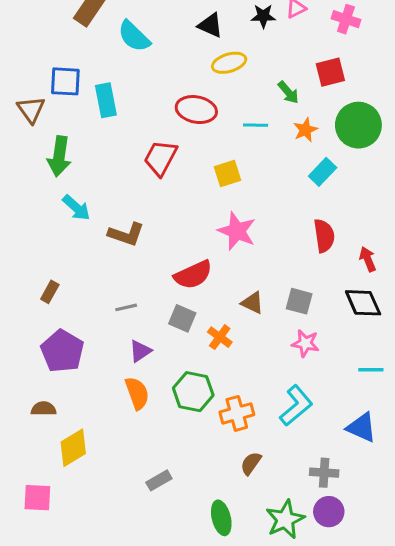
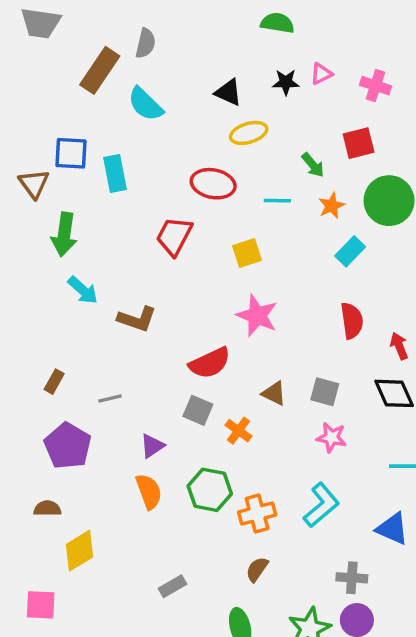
gray line: (126, 307) -> (110, 398), moved
brown semicircle: (251, 463) -> (257, 569), moved

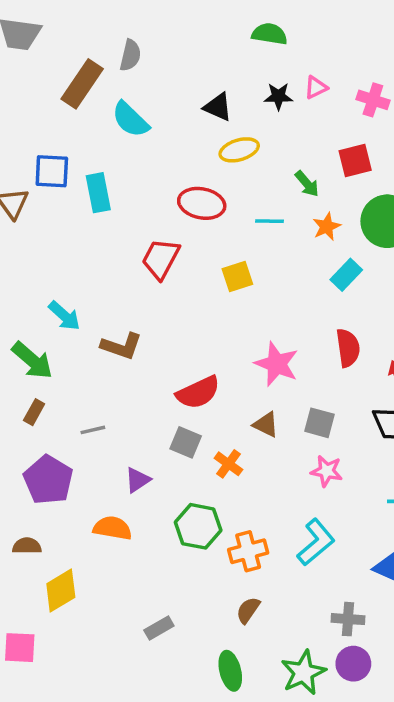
green arrow: (64, 234) -> (32, 360), moved, turned -57
pink star: (257, 316) -> (277, 364), moved
orange semicircle: (149, 492) -> (113, 528), moved, turned -60

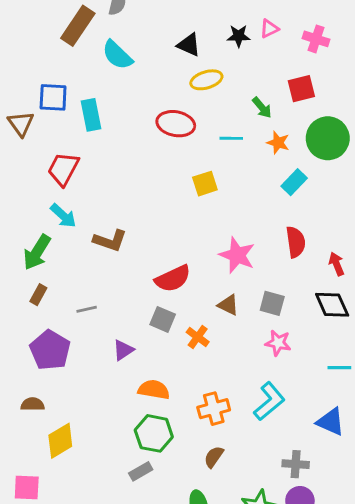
orange star: (327, 227) -> (278, 143), turned -30
red trapezoid: (161, 259) -> (63, 169), moved
green arrow: (32, 360) -> (37, 252), turned 81
green hexagon: (198, 526) -> (154, 433), moved
orange semicircle: (113, 528) -> (154, 390), moved

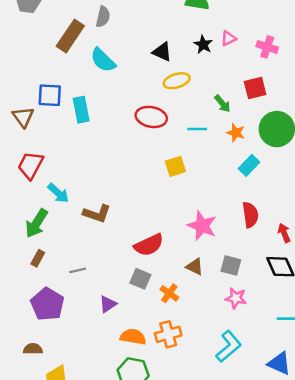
black star: (239, 36) -> (203, 44), turned 30
red trapezoid: (63, 169) -> (30, 165), moved
orange cross: (214, 409) -> (168, 334), moved

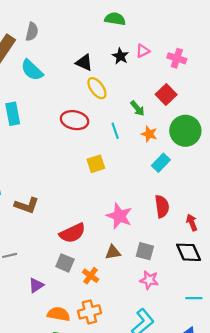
yellow ellipse: (177, 81) -> (97, 88), turned 70
red square: (255, 88) -> (166, 95), turned -30
cyan line: (197, 129) -> (115, 131), turned 70
brown triangle: (195, 267) -> (113, 252), turned -35

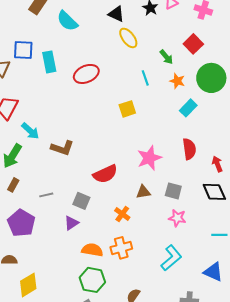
red ellipse: (75, 120) -> (86, 74), moved, turned -35
pink star: (119, 216) -> (149, 158), turned 30
gray square: (65, 263) -> (81, 201), moved

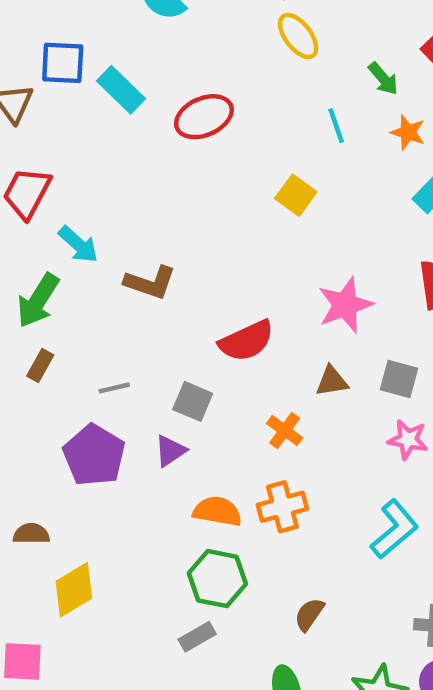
cyan rectangle: (49, 62) -> (121, 90), turned -35
yellow square: (127, 109) -> (296, 195), turned -36
purple pentagon: (21, 223) -> (94, 455), moved

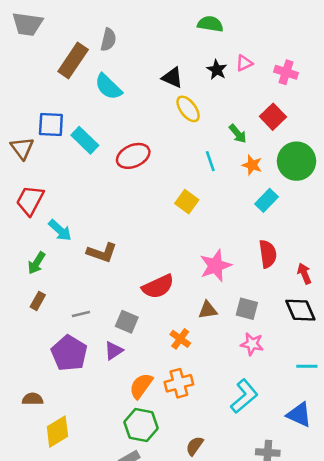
green arrow: (38, 301) -> (37, 263), size x0.7
orange semicircle: (217, 511) -> (141, 386), turned -64

